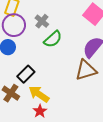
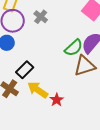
green semicircle: (53, 39) -> (74, 48), moved
red star: (40, 111) -> (57, 100), moved

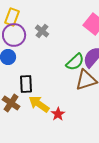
black rectangle: (25, 70) -> (26, 84), turned -48

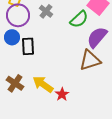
green semicircle: (75, 62) -> (79, 19), moved
black rectangle: (26, 84) -> (28, 46), moved

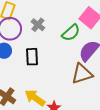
black rectangle: (28, 46) -> (32, 57), moved

